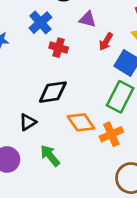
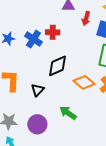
blue cross: (40, 23) -> (33, 39), moved
black triangle: (28, 122) -> (38, 90), moved

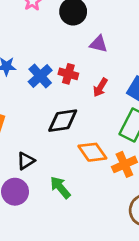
red arrow: (86, 18) -> (100, 87), moved
black triangle: (38, 90) -> (26, 161), moved

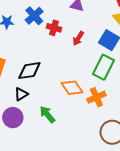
blue cross: (40, 76) -> (34, 16), moved
black diamond: (63, 121) -> (29, 71), moved

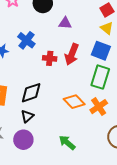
red cross: (54, 28) -> (50, 58), moved
red arrow: (78, 38) -> (72, 54), size x1.5
green arrow: (47, 114) -> (67, 143), moved

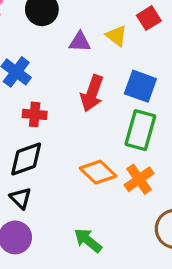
yellow triangle: (107, 28) -> (116, 36), moved
red cross: (50, 58) -> (35, 114), moved
black triangle: (27, 116) -> (21, 198), turned -32

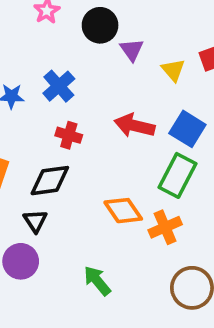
purple triangle: (80, 42) -> (132, 50), moved, turned 40
red arrow: (92, 93) -> (134, 126), turned 72

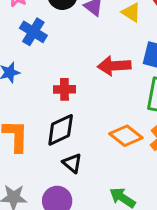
blue cross: (59, 86) -> (33, 32), moved
black triangle: (35, 221) -> (72, 163), moved

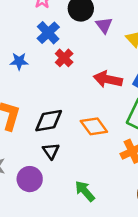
red cross: (64, 89) -> (64, 58), moved, turned 30
orange diamond: (126, 136) -> (94, 126), moved

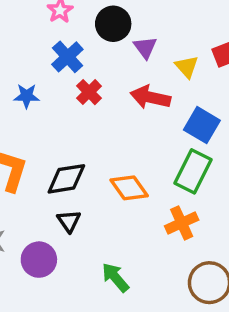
red arrow: (108, 79) -> (150, 97), moved

